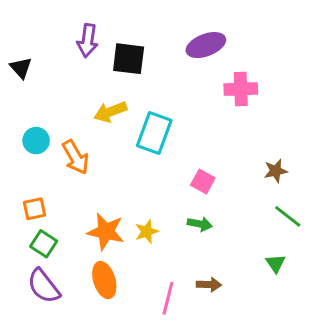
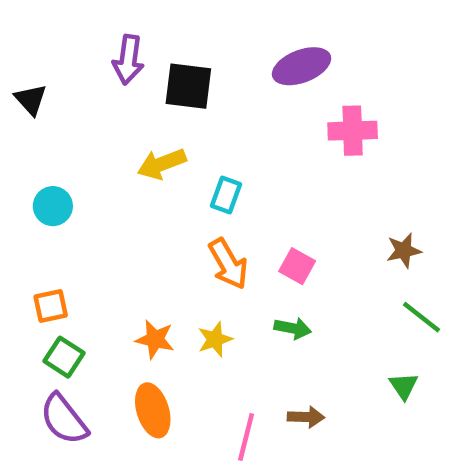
cyan rectangle: (154, 133) -> (226, 195), size x0.6
orange arrow: (75, 157) -> (228, 264), moved
orange star: (106, 232) -> (155, 339), size x0.7

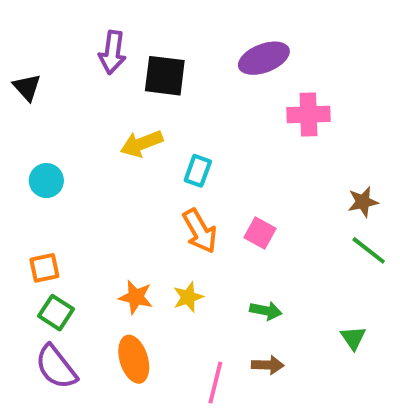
brown star: (404, 251) -> (363, 202), moved
green line: (421, 317) -> (369, 250), moved
green arrow: (293, 328) -> (266, 311), moved

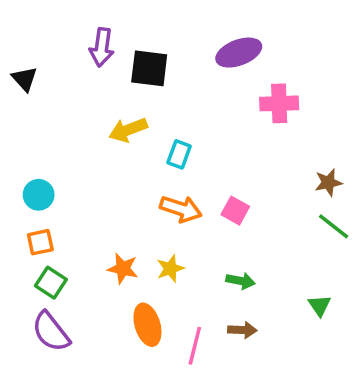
cyan circle: (46, 181) -> (39, 195), moved
orange arrow: (200, 231) -> (181, 209), turned -42
orange ellipse: (134, 359) -> (147, 325), moved

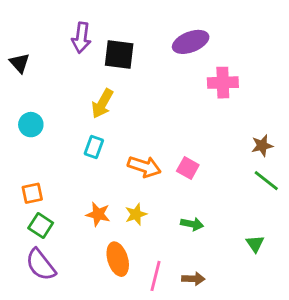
yellow arrow: (128, 130) -> (102, 104), turned -40
cyan rectangle: (179, 154) -> (94, 147), moved
cyan circle: (39, 195) -> (31, 125), moved
brown arrow: (242, 330) -> (193, 279), moved

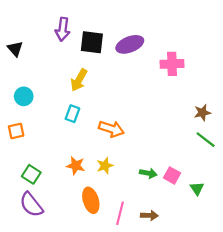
purple ellipse: (191, 42) -> (130, 44), moved
pink square: (188, 168) -> (172, 175), moved
orange square: (32, 193) -> (16, 131), moved

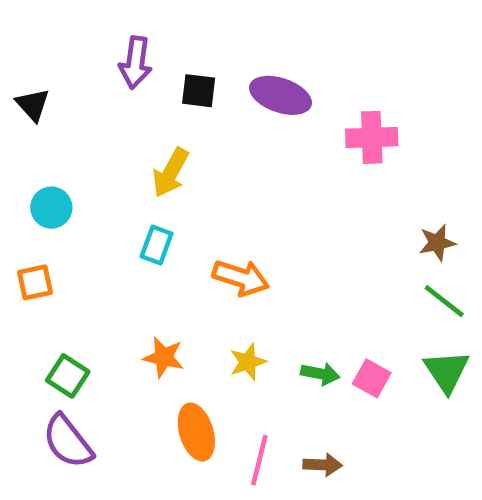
black square: (92, 42) -> (199, 91), size x0.7
purple ellipse: (130, 44) -> (280, 95), turned 40
yellow star: (105, 166) -> (248, 362), moved
green triangle: (197, 188) -> (447, 371), moved, size x1.5

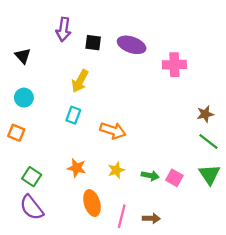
black triangle: (33, 105) -> (23, 56), moved
orange square: (35, 282) -> (16, 133), turned 35

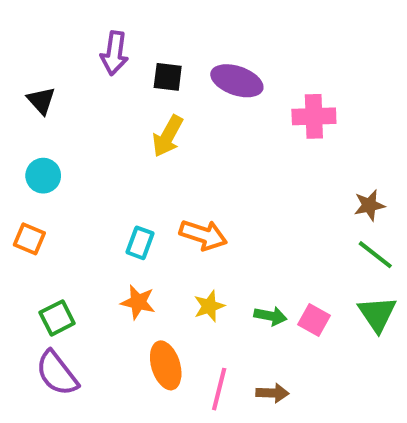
yellow arrow: (80, 81) -> (168, 136), moved
cyan rectangle: (73, 115) -> (140, 243), moved
green square: (32, 177) -> (57, 318), turned 30

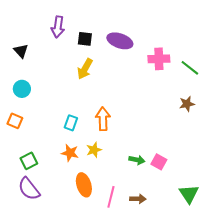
orange arrow: (203, 235) -> (103, 119), turned -110
green line: (375, 255) -> (190, 68), moved
yellow star: (209, 306) -> (94, 150), moved
green triangle: (377, 314) -> (189, 194), moved

